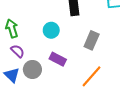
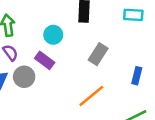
purple rectangle: (58, 59) -> (45, 60), moved

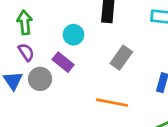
orange line: (91, 96) -> (112, 103), turned 48

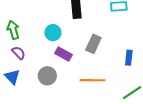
purple rectangle: (63, 62) -> (63, 54), moved
gray circle: (40, 79) -> (47, 76), moved

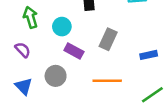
green arrow: (13, 30) -> (31, 17), moved
blue rectangle: (129, 58) -> (149, 55), turned 72
blue triangle: (12, 77) -> (24, 86), moved

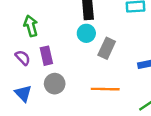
cyan circle: (62, 27) -> (86, 33), moved
purple rectangle: (74, 51) -> (46, 56), moved, turned 48

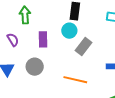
purple rectangle: (46, 56) -> (43, 39), moved

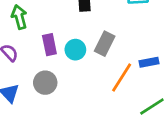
cyan circle: (69, 31) -> (75, 50), moved
orange line: (75, 80) -> (122, 78), moved, turned -60

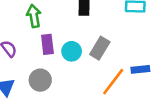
green arrow: (19, 17) -> (34, 16), moved

